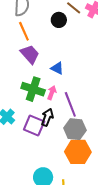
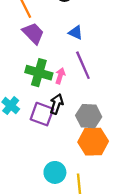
blue triangle: (57, 68) -> (76, 33), moved
purple line: (70, 104) -> (83, 65), moved

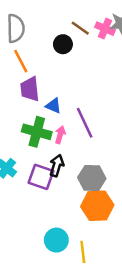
purple trapezoid: (33, 33) -> (30, 89), turned -140
blue triangle: (76, 33) -> (54, 106), moved

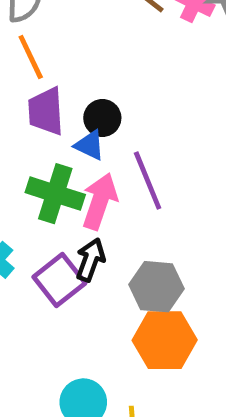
black circle: (63, 44) -> (102, 118), moved
pink arrow: (60, 135) -> (100, 201), size x1.6
purple square: (41, 177) -> (59, 280), turned 30

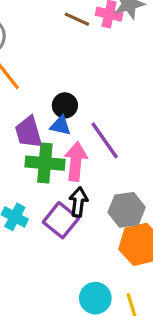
purple trapezoid: (46, 111) -> (29, 132), moved

